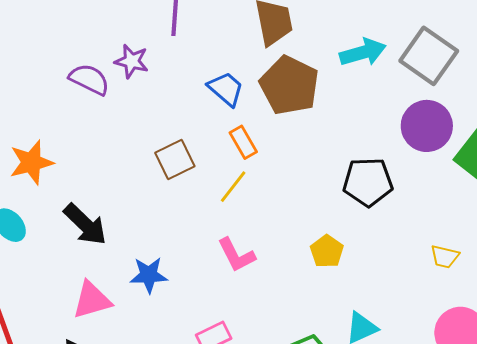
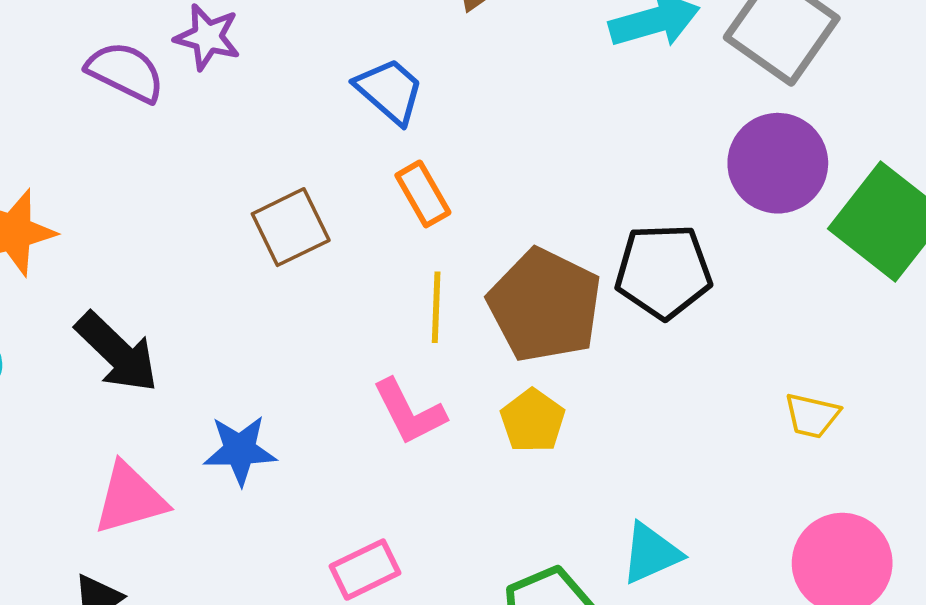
brown pentagon: (289, 85) -> (545, 305), moved
yellow line: (233, 187) -> (436, 307), moved, turned -36
yellow pentagon: (327, 251) -> (533, 421), moved

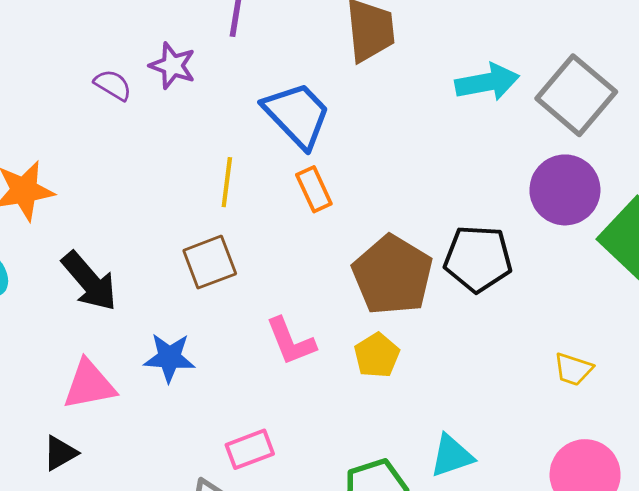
purple semicircle: (125, 72) -> (113, 85), size x0.7
blue trapezoid: (390, 91) -> (297, 115), size x1.4
brown square: (291, 227) -> (210, 262), moved
yellow line: (436, 307) -> (227, 182), moved

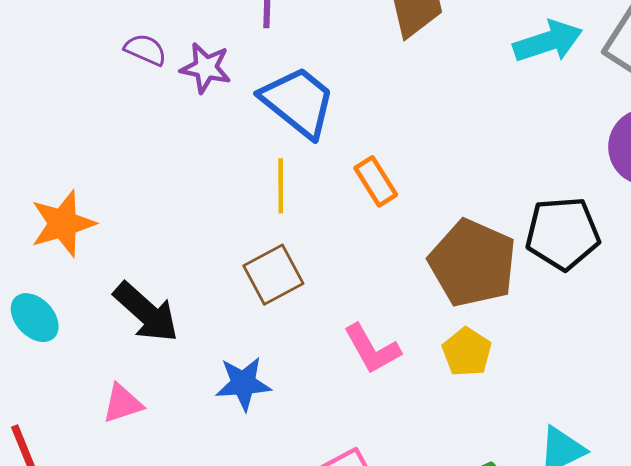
purple semicircle: (113, 85) -> (145, 50), moved
blue trapezoid: (297, 115) -> (298, 102), moved
pink triangle: (89, 385) -> (122, 403), moved, size x0.7

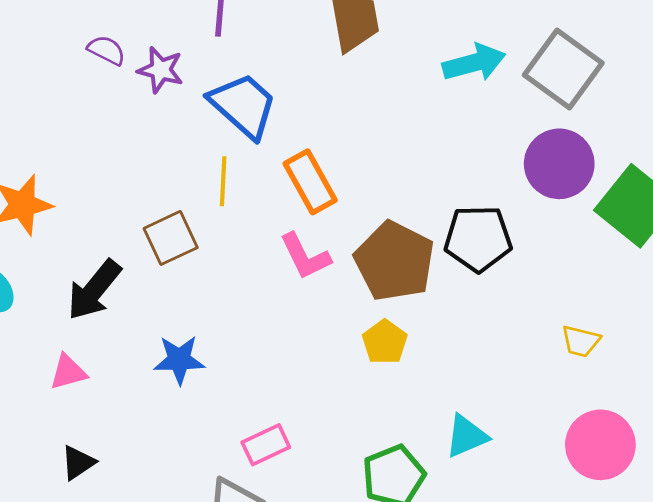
orange rectangle: (376, 181) -> (310, 182), size x1.4
brown square: (273, 275) -> (171, 238), moved
black arrow: (146, 312) -> (94, 290), turned 84
pink L-shape: (372, 349) -> (305, 256), moved

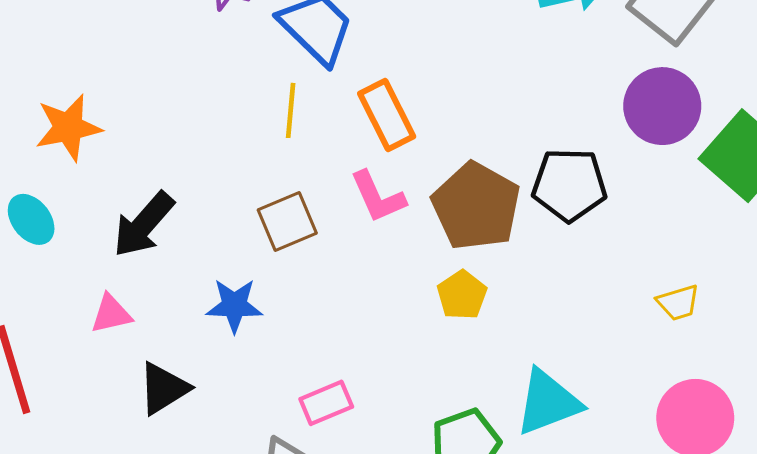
brown square: (171, 238) -> (287, 222), moved
yellow trapezoid: (581, 341) -> (678, 303), turned -33
cyan triangle: (466, 436) -> (548, 402), size x1.4
black triangle: (78, 463) -> (164, 388), moved, size x1.4

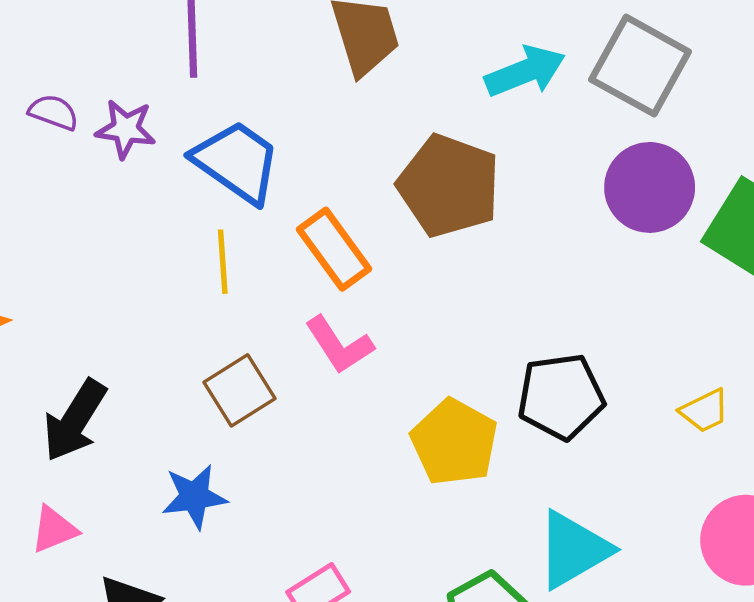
black pentagon: (569, 185) -> (561, 397), moved
brown pentagon: (476, 206) -> (449, 186), moved
yellow pentagon: (462, 295) -> (454, 442), size x1.5

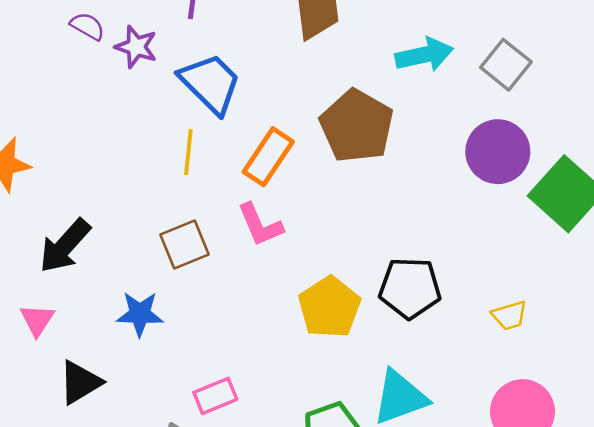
gray square: (640, 66) -> (506, 65), size x0.7
orange rectangle: (334, 249) -> (268, 157), turned 60
pink triangle: (54, 529) -> (37, 320), turned -45

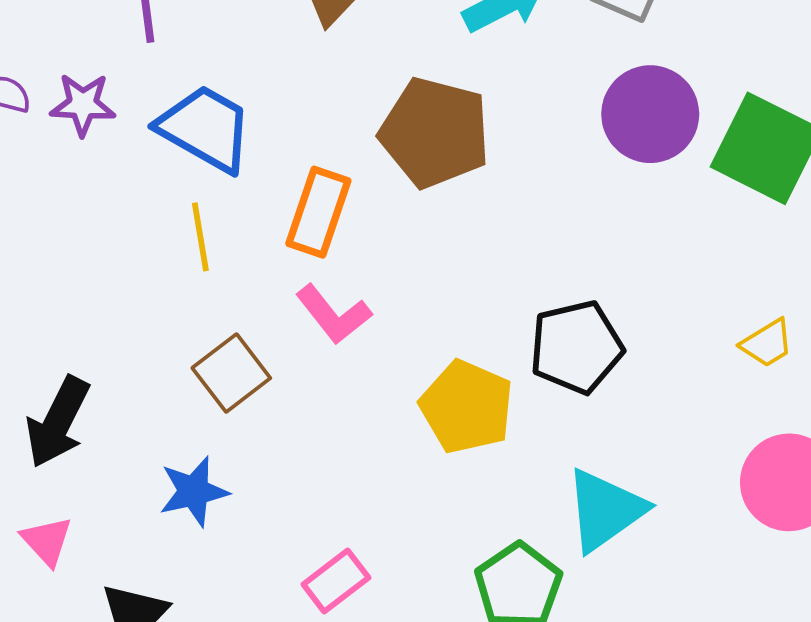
yellow trapezoid: (509, 315) -> (767, 343), moved

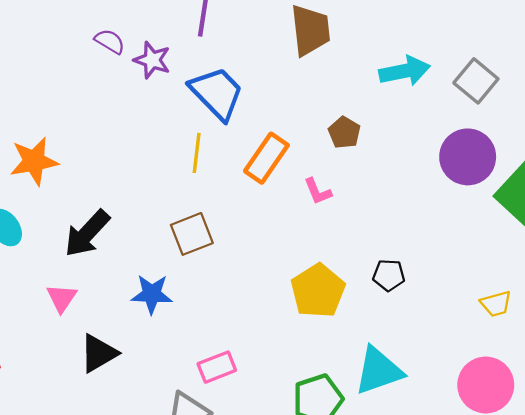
brown pentagon: (435, 133) -> (344, 133), size x0.5
pink L-shape: (334, 314) -> (318, 191), moved, size x0.7
black pentagon: (576, 347) -> (389, 275), size x0.6

